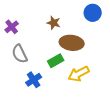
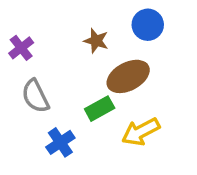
blue circle: (93, 13) -> (148, 25), moved
brown ellipse: (72, 43) -> (128, 76), turned -35

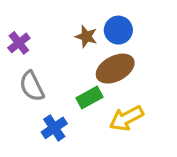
blue circle: (148, 25) -> (118, 30), moved

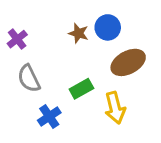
brown ellipse: (115, 69) -> (128, 62), moved
yellow arrow: (126, 118) -> (115, 108), turned -76

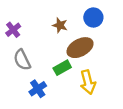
blue circle: (108, 27) -> (93, 17), moved
brown ellipse: (128, 62) -> (80, 48), moved

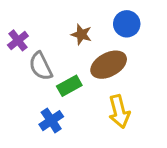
gray semicircle: (22, 60) -> (41, 66), moved
green rectangle: (62, 68) -> (69, 86), moved

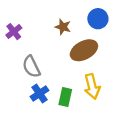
gray semicircle: (41, 66) -> (31, 67), moved
green rectangle: (69, 86) -> (65, 97), moved, turned -48

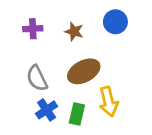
purple cross: (14, 32) -> (33, 29), moved, turned 35
brown ellipse: (84, 50) -> (84, 71), moved

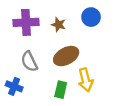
purple cross: (33, 29) -> (26, 22), size x1.6
blue cross: (47, 110) -> (14, 86), moved, turned -35

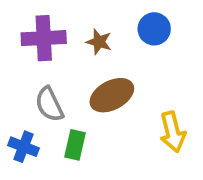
yellow arrow: (86, 80) -> (173, 132), moved
green rectangle: (61, 90) -> (75, 145), moved

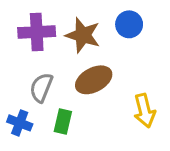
brown star: (99, 42) -> (83, 35), size x1.6
gray semicircle: (49, 104) -> (41, 88), turned 48

